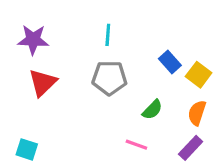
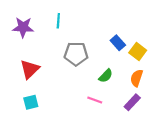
cyan line: (108, 35) -> (58, 21), moved
red triangle: (43, 83) -> (30, 69), moved
cyan square: (27, 149) -> (31, 102), moved, turned -32

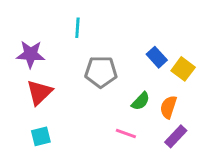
purple star: (23, 27) -> (31, 54), moved
orange semicircle: (137, 78) -> (168, 107), moved

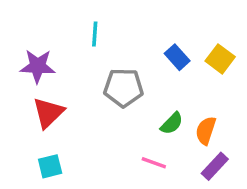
blue rectangle: (157, 57) -> (177, 57), moved
yellow square: (183, 69) -> (220, 59), moved

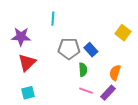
blue rectangle: (177, 57) -> (91, 50), moved
green semicircle: (172, 123) -> (83, 70), moved, turned -48
purple rectangle: (215, 166) -> (108, 93), moved

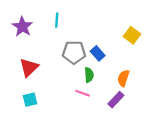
purple star: (21, 37) -> (22, 27), moved, turned 30
pink line: (86, 91) -> (83, 93), moved

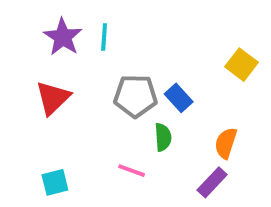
purple star: (22, 27) -> (63, 37), moved
red triangle: (29, 67) -> (53, 98), moved
pink line: (83, 93) -> (132, 171), moved

